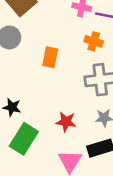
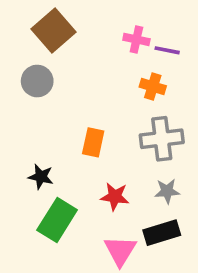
orange rectangle: (50, 57) -> (93, 142), moved

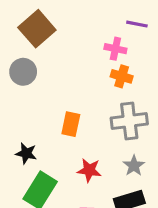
pink cross: (136, 39) -> (115, 49), moved
purple line: (167, 50) -> (137, 24), moved
gray star: (167, 191) -> (134, 166), turned -30

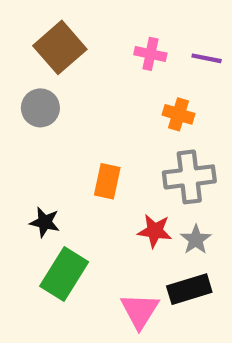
purple line: (137, 24) -> (207, 58), moved
pink cross: (115, 49) -> (150, 54), moved
red star: (89, 170) -> (155, 231), moved

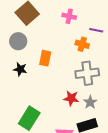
purple line: (207, 58) -> (96, 30), moved
orange rectangle: (107, 181) -> (45, 58), moved
black star: (45, 222) -> (20, 69), moved

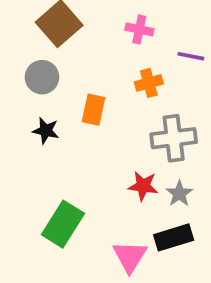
orange cross: (82, 44) -> (149, 83), moved, turned -32

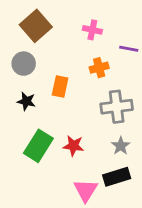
red star: (143, 186) -> (73, 146), moved
green rectangle: (63, 224) -> (38, 146), moved

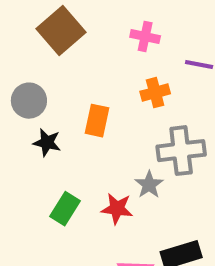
gray circle: (24, 64) -> (29, 101), moved
green rectangle: (38, 146) -> (65, 209), size x0.7
gray star: (121, 146) -> (149, 185), moved

